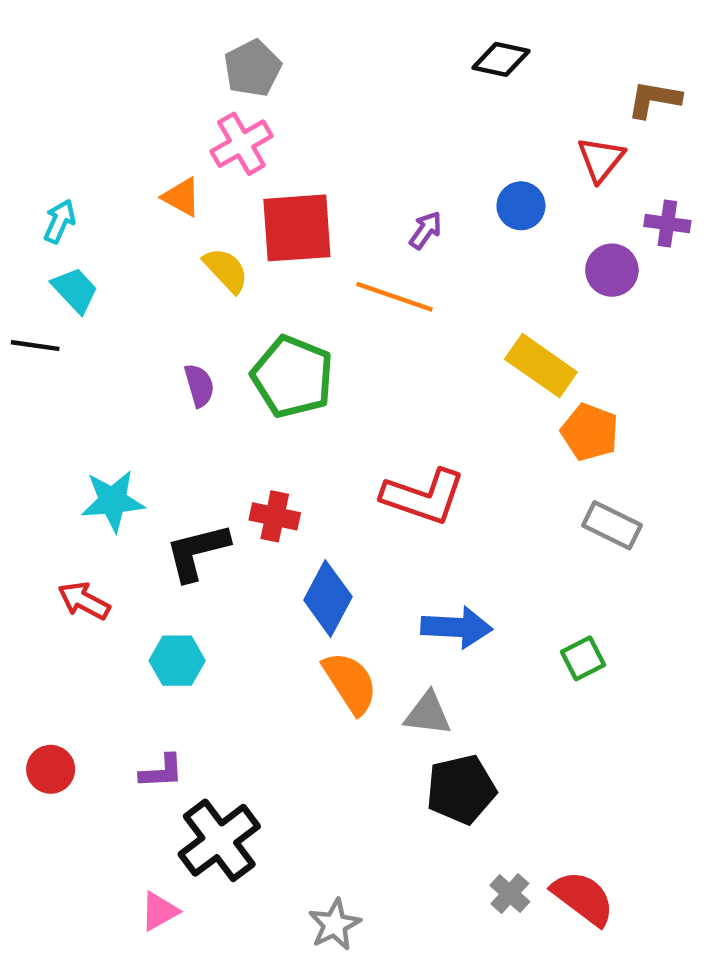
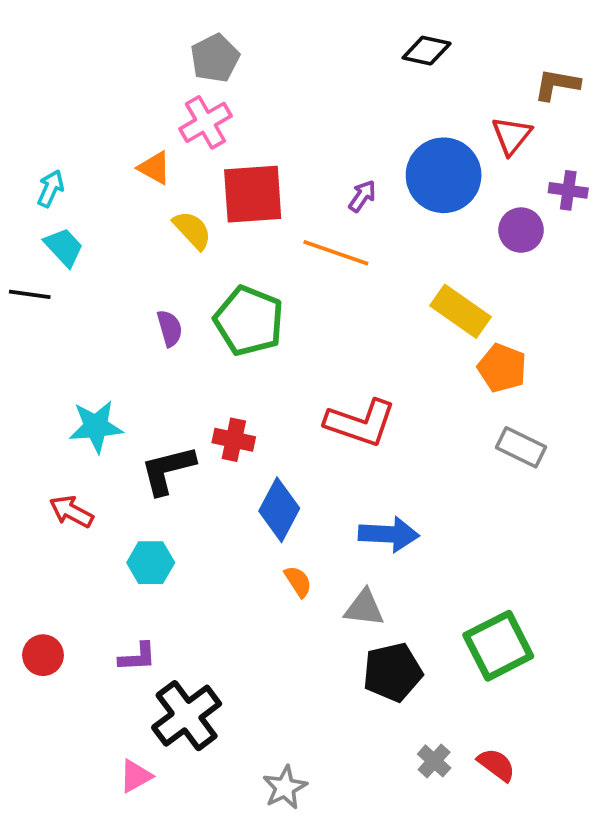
blue circle: (521, 206) -> (444, 175), size x1.8
green square: (583, 658) -> (498, 646), moved, size x1.8
orange semicircle: (350, 683) -> (298, 581), size x0.6
red semicircle: (583, 898) -> (496, 765), size x0.7

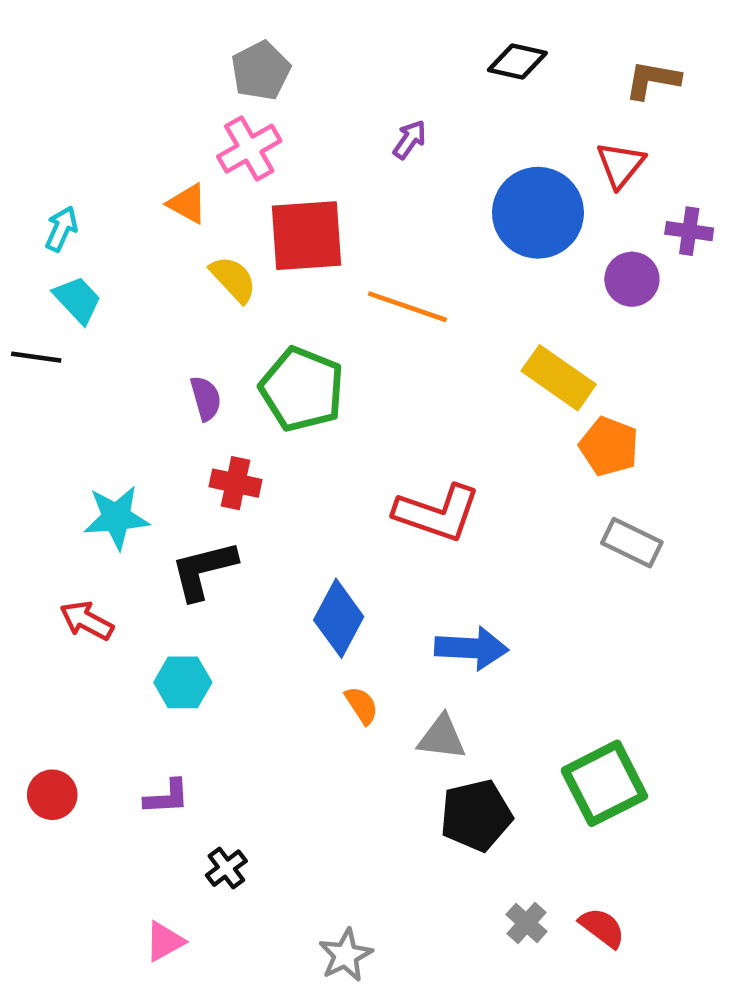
brown L-shape: (557, 85) -> (653, 80), moved
purple arrow: (362, 196) -> (410, 139), moved
red cross: (234, 440) -> (236, 483), moved
black cross: (187, 716) -> (226, 868), size x0.5

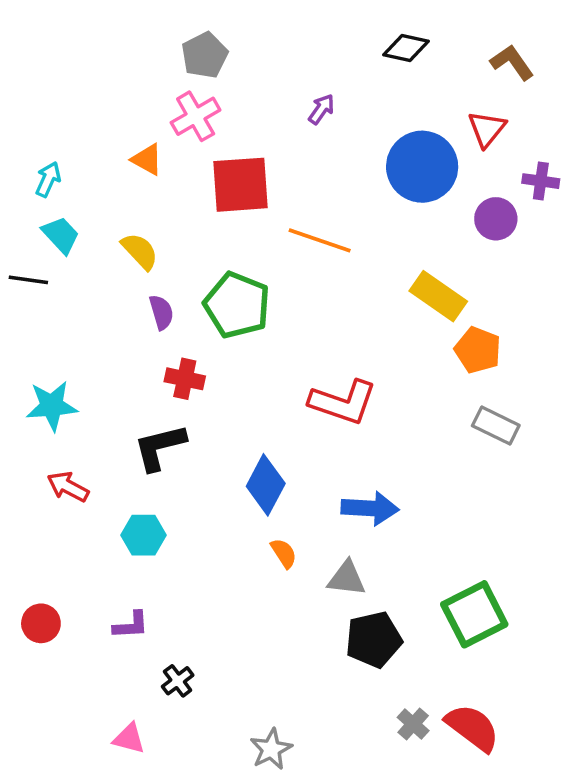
brown L-shape: (653, 80) -> (512, 62), turned 45
yellow semicircle: (233, 279) -> (140, 251), moved
cyan star: (116, 517) -> (52, 406), moved
red semicircle: (602, 928) -> (472, 728), size x1.5
pink triangle: (164, 941) -> (129, 738), turned 44

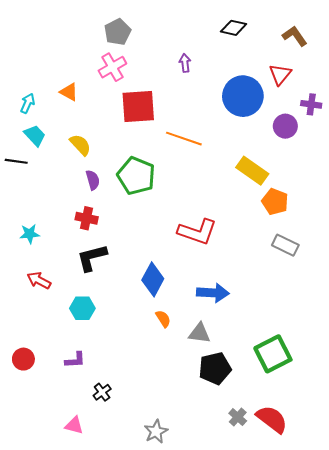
purple arrow: (321, 109) -> (185, 63), turned -42
orange triangle: (147, 159) -> (69, 92), moved
red cross: (185, 379) -> (87, 218), moved
cyan star: (52, 406) -> (30, 234), size x0.7

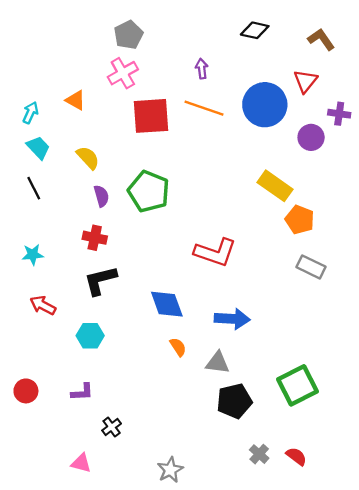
orange line: (184, 139) -> (204, 108), moved
black line: (16, 161) -> (34, 188), moved, turned 55
blue diamond: (153, 279) -> (167, 304), turned -48
red semicircle: (272, 419) -> (296, 456), size x0.6

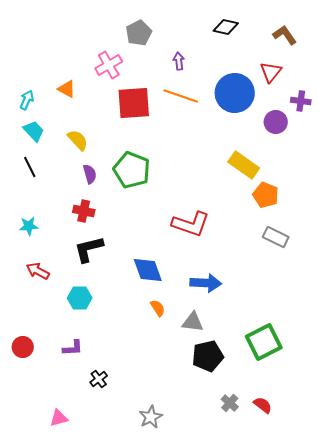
gray pentagon: (128, 35) -> (139, 33), moved
pink triangle: (81, 463) -> (59, 418), moved, turned -30

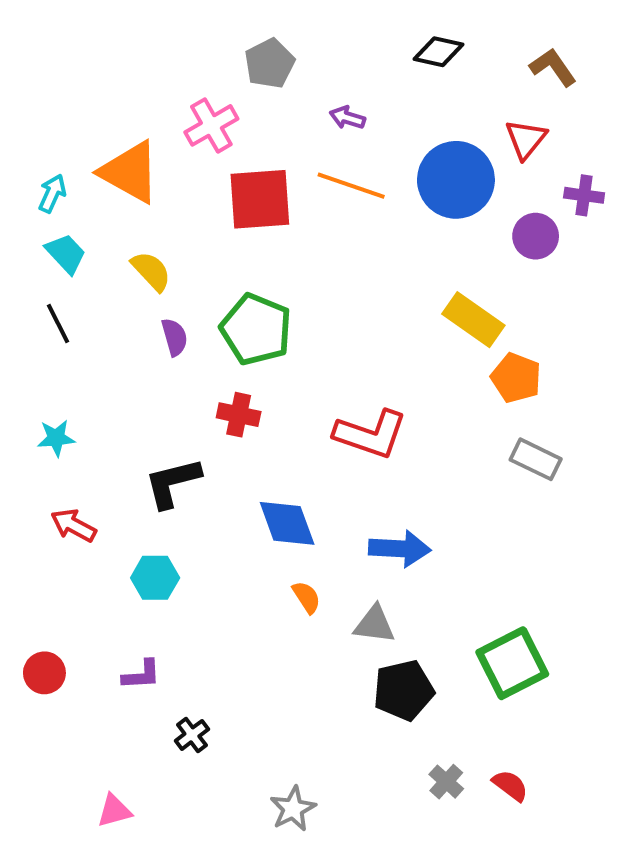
purple arrow: (179, 61) -> (347, 118), turned -66
orange triangle: (67, 89) -> (130, 172), size x1.8
red cross: (84, 211) -> (239, 415), moved

